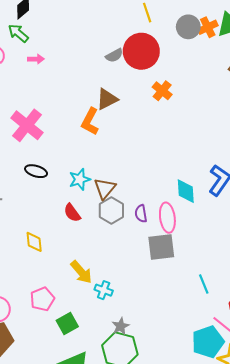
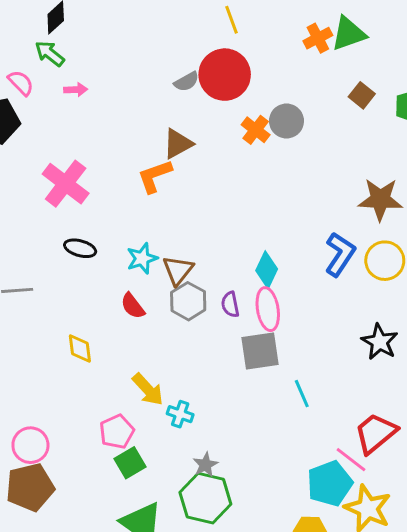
gray circle: (188, 27) -> (286, 121), moved
orange L-shape: (90, 122) -> (155, 176), turned 44
cyan diamond: (186, 191) -> (267, 270), moved, turned 30
cyan line: (204, 284) -> (302, 394), moved
pink pentagon: (42, 299) -> (117, 432), moved

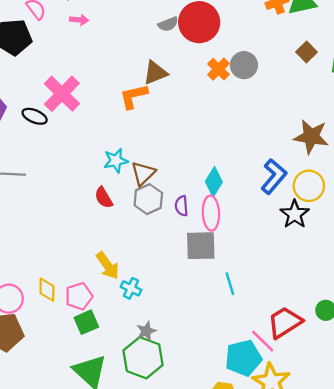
black ellipse: (80, 248) -> (35, 116), moved
black star: (380, 342) -> (295, 214), moved
yellow diamond: (80, 349) -> (47, 290), moved

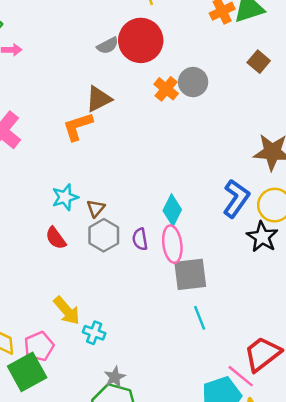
brown triangle: (143, 173) -> (96, 208), size x0.7
gray square: (201, 246) -> (190, 274), moved
green square: (86, 322) -> (27, 372), moved, size x1.4

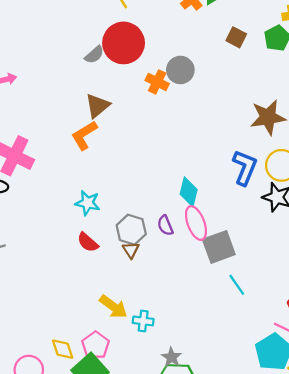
cyan star: (65, 197) -> (88, 203), turned -30
brown triangle: (96, 208) -> (131, 250), moved

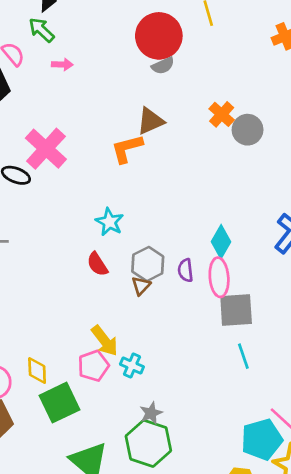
red circle: (124, 43) -> (159, 36), moved
gray circle: (180, 70) -> (248, 130), moved
pink pentagon: (95, 345) -> (93, 366), moved

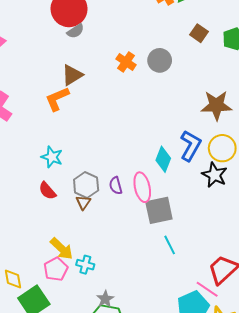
gray circle: (248, 130) -> (160, 60), moved
cyan diamond: (221, 242) -> (163, 159), moved

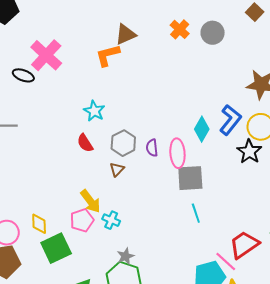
brown triangle: (83, 202) -> (117, 169), moved

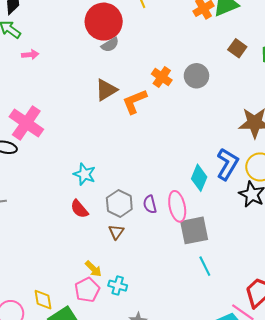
orange L-shape: (108, 55) -> (135, 101), moved
yellow arrow: (90, 201) -> (93, 269), size x0.7

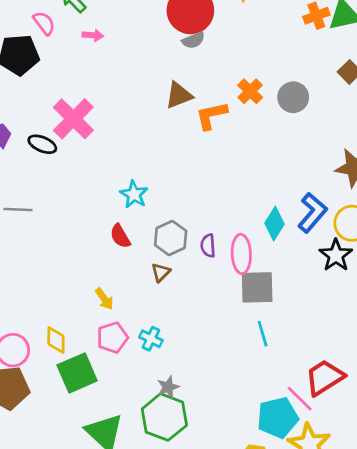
yellow arrow: (93, 269) -> (104, 299), moved

